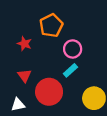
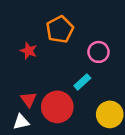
pink circle: (73, 49) -> (98, 52), moved
red triangle: (24, 76) -> (29, 99), moved

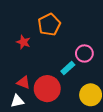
pink circle: (98, 52) -> (84, 53), moved
red triangle: (29, 99) -> (23, 82), turned -32

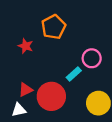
red triangle: (23, 82) -> (26, 90), turned -48

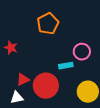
red star: (26, 46) -> (11, 48), moved
cyan rectangle: (74, 74) -> (66, 66), turned 32

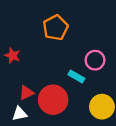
cyan rectangle: (66, 66) -> (76, 76), turned 40

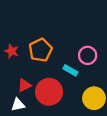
orange pentagon: (55, 28) -> (40, 50), moved

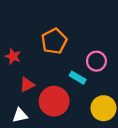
orange pentagon: (40, 50) -> (54, 41), moved
red triangle: (24, 85) -> (27, 85), moved

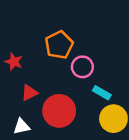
pink circle: (96, 61) -> (82, 67), moved
cyan rectangle: (78, 78) -> (102, 93), moved

